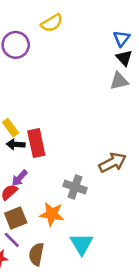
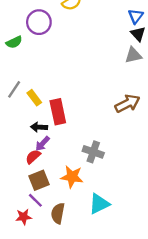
black arrow: (16, 144) -> (39, 127), moved
brown arrow: (113, 162) -> (127, 104), moved
cyan triangle: (82, 244) -> (99, 204), turned 35

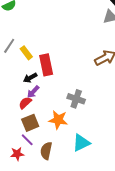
black arrow: (39, 127) -> (30, 78), turned -32

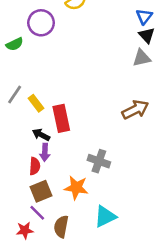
black arrow: (30, 78) -> (41, 135), turned 56
purple arrow: (33, 92) -> (45, 152), turned -40
red semicircle: (25, 103) -> (35, 166), turned 136

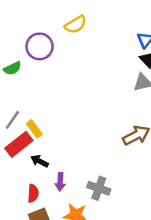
red rectangle: (61, 118) -> (19, 144), moved, turned 64
purple arrow: (45, 152) -> (60, 182), moved

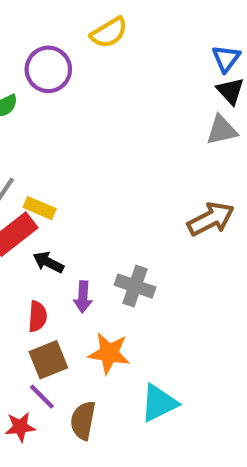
yellow rectangle: (34, 129) -> (40, 208), turned -30
gray cross: (99, 188) -> (135, 286), moved

